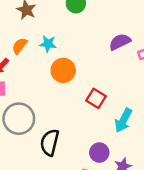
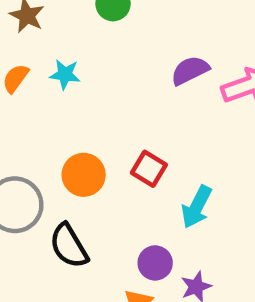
orange circle: (63, 70) -> (84, 175), moved
black semicircle: (50, 142) -> (69, 246), turned -44

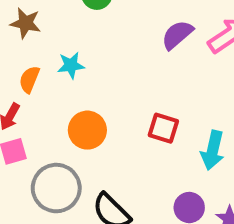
orange circle: (84, 175) -> (87, 130), moved

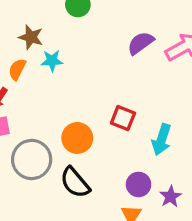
brown star: (26, 23) -> (31, 37), moved
orange circle: (87, 130) -> (77, 138), moved

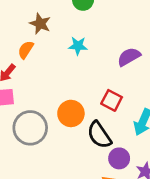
purple semicircle: (141, 43) -> (129, 57), moved
cyan star: (52, 61) -> (78, 46), moved
black semicircle: (75, 183) -> (99, 135), moved

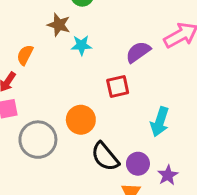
brown star: (40, 24) -> (59, 25), moved
red square: (112, 100) -> (118, 87), moved, turned -35
black semicircle: (99, 135) -> (105, 157), moved

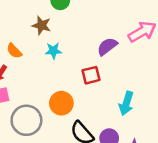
cyan star: (81, 45) -> (53, 51), moved
orange semicircle: (25, 55) -> (14, 51), turned -70

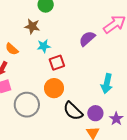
red square: (91, 75) -> (57, 63), moved

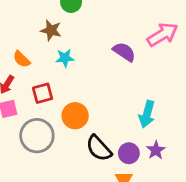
purple semicircle: (87, 39) -> (124, 52), turned 72
red square: (57, 63) -> (43, 93), moved
purple star: (116, 119) -> (156, 150), moved

